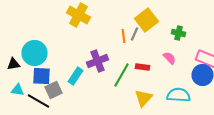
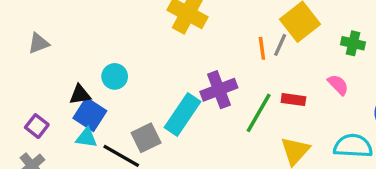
cyan circle: (34, 53) -> (115, 76), size x0.6
blue square: (42, 76) -> (90, 114), moved, turned 30
cyan rectangle: (76, 76) -> (183, 114), size x1.4

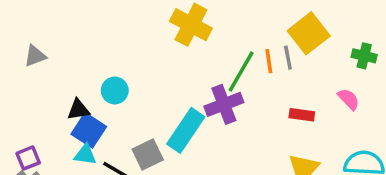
gray line: (280, 45) -> (288, 58), turned -35
green line: (259, 113) -> (241, 71), moved
purple square: (37, 126) -> (28, 158), moved, turned 30

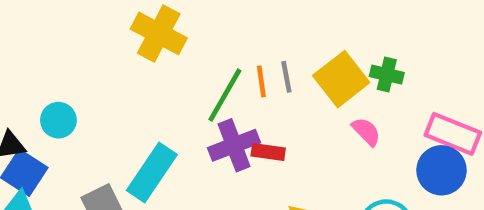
yellow square: (309, 33) -> (341, 79), moved
purple cross: (224, 104) -> (234, 145), moved
red rectangle: (302, 115) -> (268, 152), moved

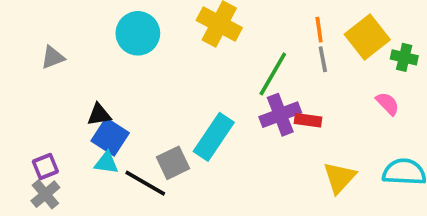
yellow square: (341, 79) -> (367, 37), moved
orange line: (261, 81) -> (319, 30), moved
cyan circle: (58, 120) -> (138, 33), moved, size x1.5

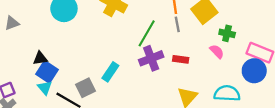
green cross: (404, 57) -> (227, 33), moved
red rectangle: (308, 120) -> (181, 59), moved
cyan rectangle: (214, 137) -> (110, 72), size x0.7
cyan triangle: (106, 163) -> (45, 88), turned 42

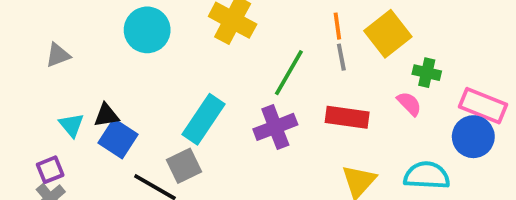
purple cross: (151, 58) -> (275, 127), moved
red rectangle: (181, 59) -> (347, 117), size x1.5
cyan rectangle: (110, 72) -> (203, 119), moved, size x1.4
cyan triangle: (45, 88) -> (71, 125), moved

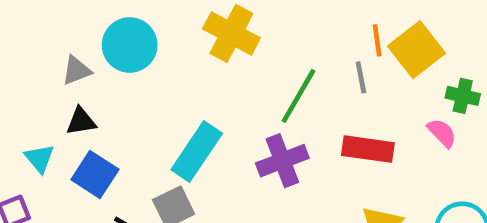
orange line: (337, 26) -> (377, 40), moved
gray triangle: (58, 55) -> (76, 70), moved
black triangle: (106, 115) -> (81, 121), moved

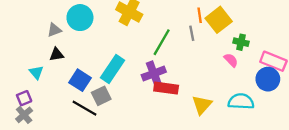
red rectangle: (368, 149) -> (166, 88), moved
blue square: (95, 175) -> (80, 80), moved

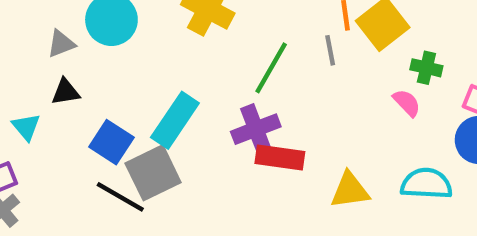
gray square: (101, 96) -> (153, 173), size x1.4
yellow triangle: (202, 105) -> (350, 190), turned 40

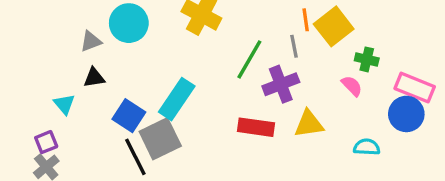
purple cross: (256, 129) -> (281, 84), moved
cyan semicircle: (426, 184) -> (367, 147), size x0.7
yellow triangle: (350, 190) -> (309, 124), moved
black line: (120, 197) -> (135, 157), turned 33

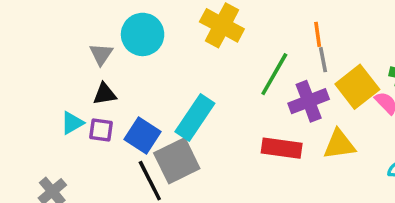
orange line: (306, 20) -> (318, 34), moved
yellow square: (334, 26) -> (357, 87), moved
gray triangle: (91, 41) -> (101, 54), turned -35
cyan triangle: (64, 104) -> (72, 123), turned 40
purple square: (46, 142) -> (101, 130), moved, turned 30

